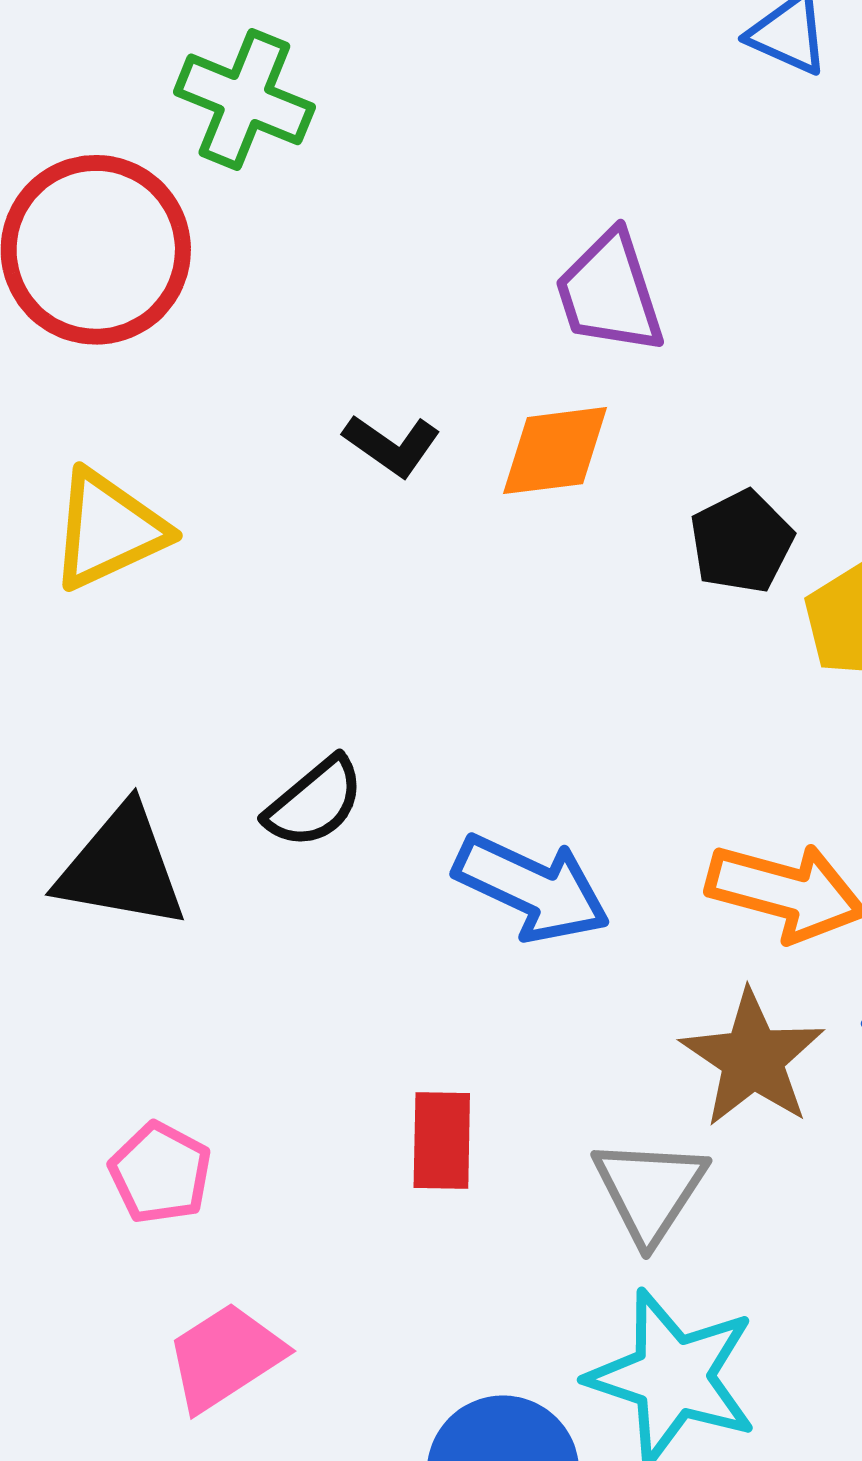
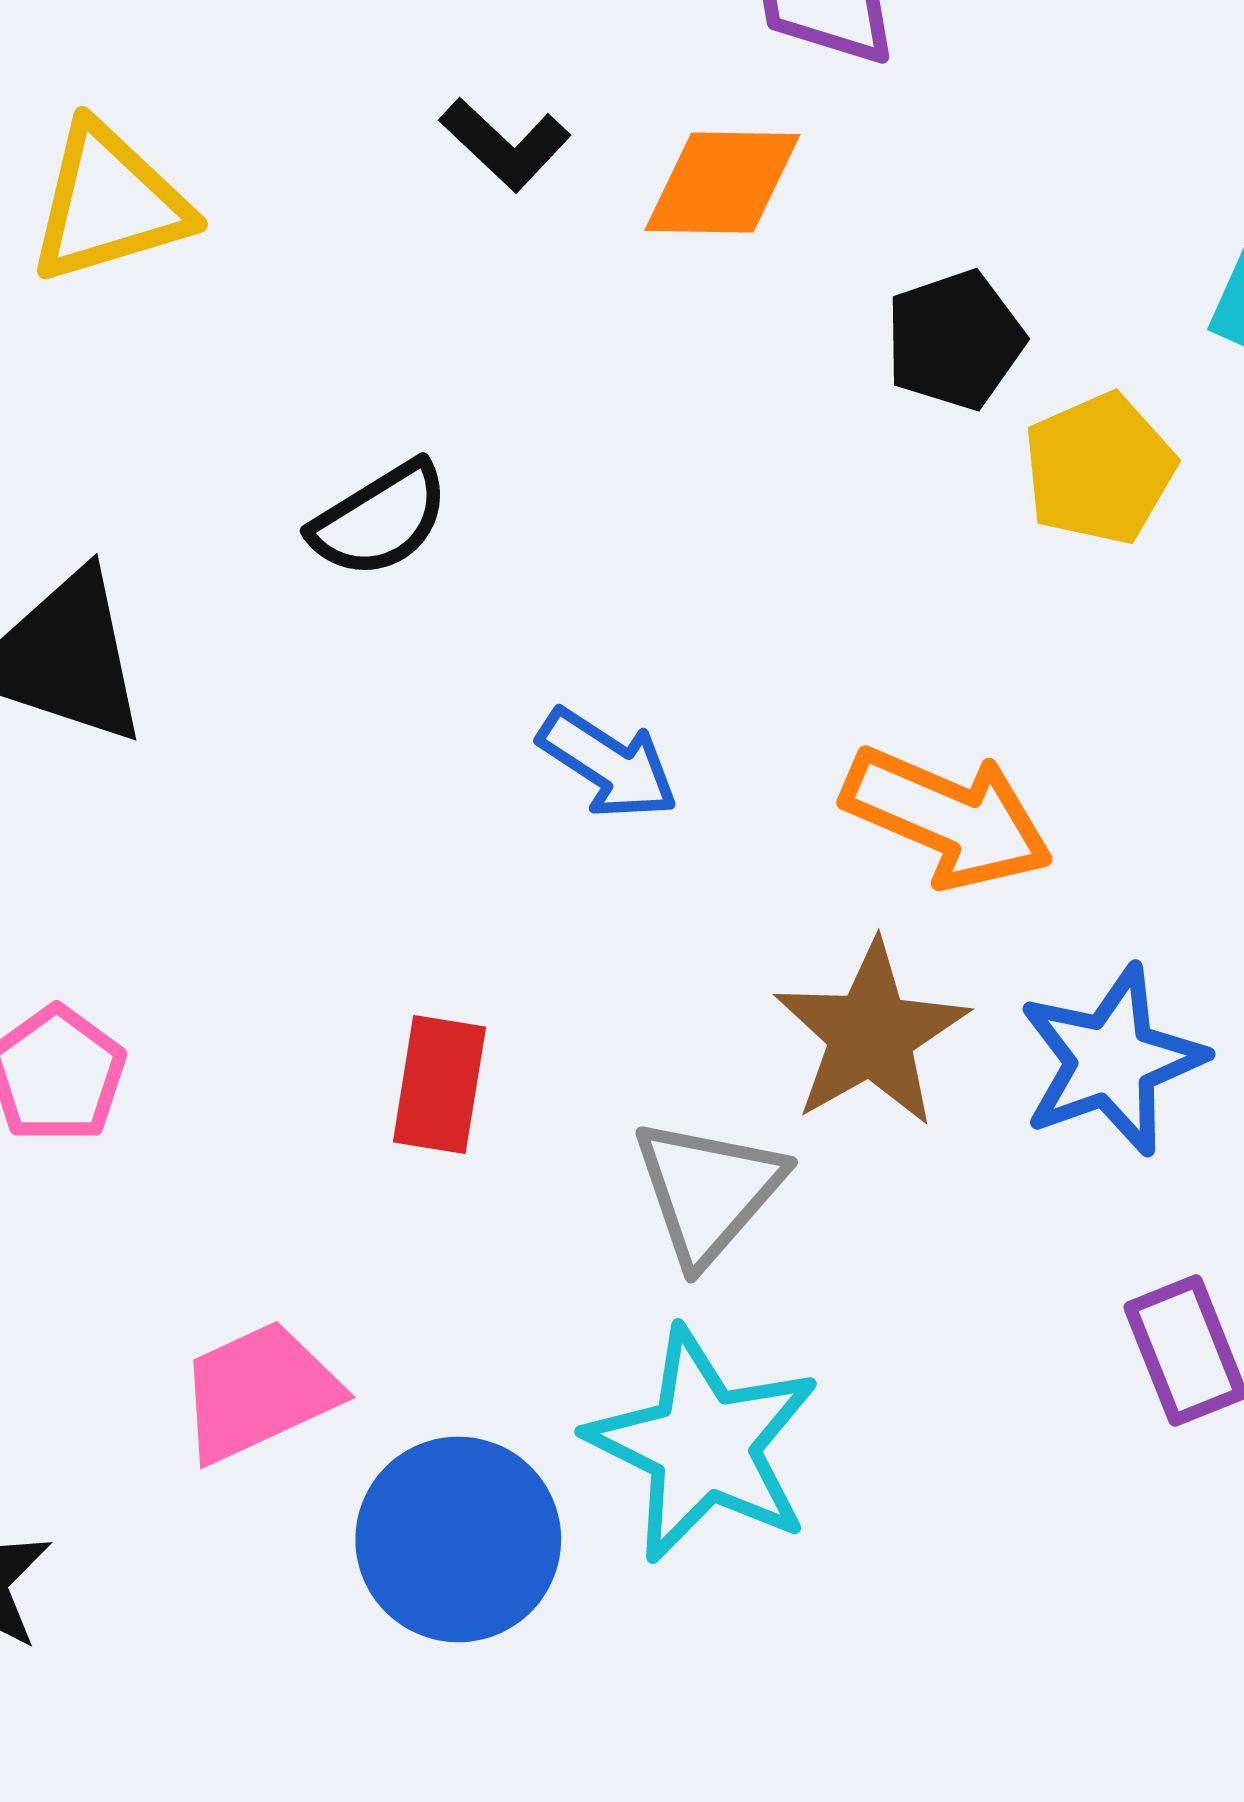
black semicircle: (314, 802) -> (380, 520), moved
blue arrow: (532, 888) -> (608, 764), size x0.7
pink trapezoid: (225, 1357) -> (259, 1392), moved

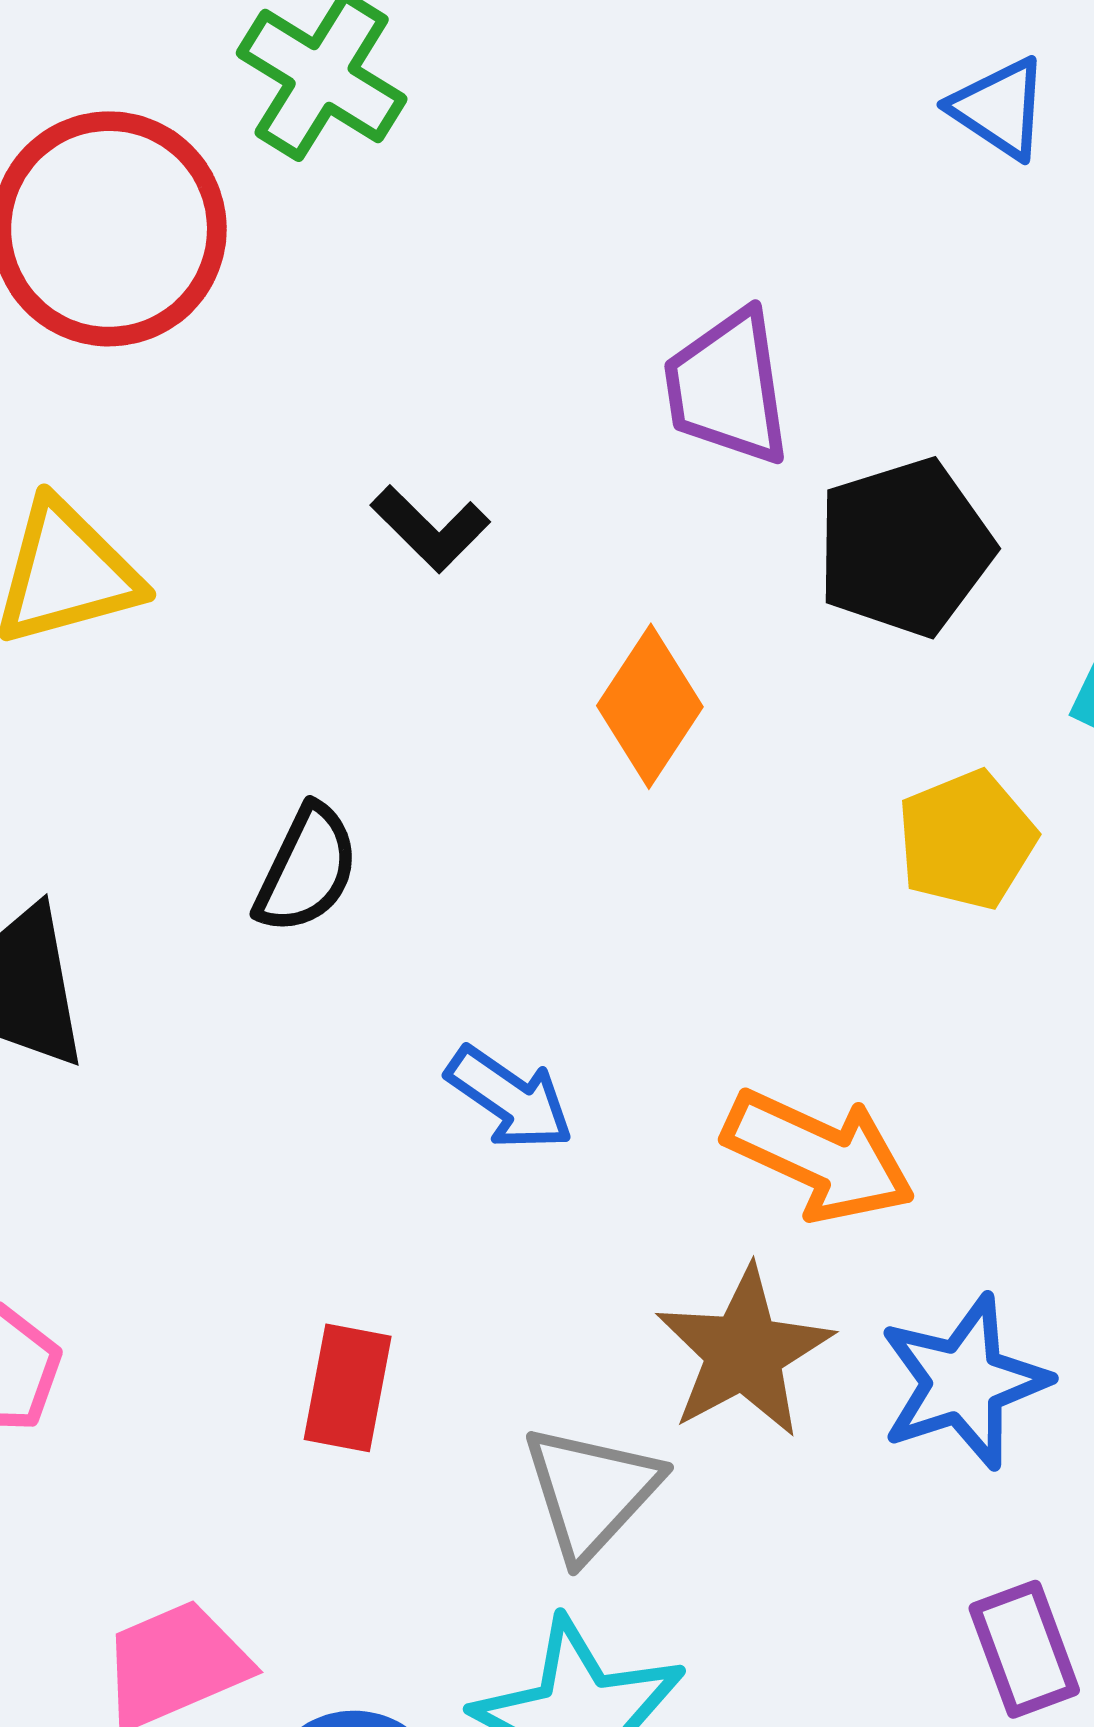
orange diamond: (722, 183) -> (650, 706), moved, turned -59
black pentagon: (955, 340) -> (905, 547), moved, size x1.4
black semicircle: (380, 520) -> (307, 869), turned -34

